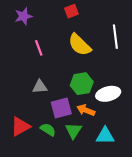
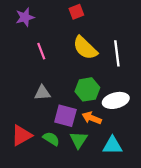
white line: (115, 37) -> (117, 53), moved
purple square: (61, 108) -> (65, 116), turned 30

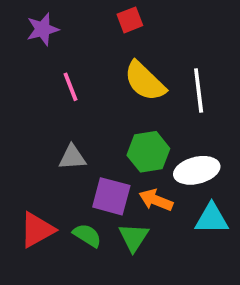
cyan triangle: (112, 145) -> (212, 219), moved

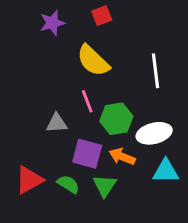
purple star: (43, 29) -> (52, 23), moved
yellow semicircle: (145, 81) -> (93, 61), moved
pink line: (70, 87) -> (87, 101), moved

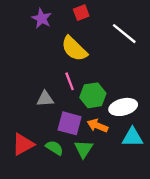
purple star: (52, 23) -> (42, 18), turned -30
white line: (156, 71) -> (124, 34), moved, turned -44

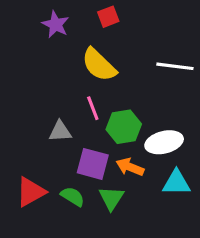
white line: (124, 34) -> (175, 66), moved, turned -32

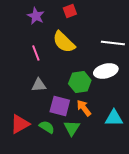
pink line: (93, 108) -> (36, 53), moved
white ellipse: (164, 142) -> (106, 71), moved
orange arrow: (130, 167) -> (84, 108), turned 30

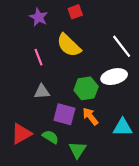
white line: (113, 43) -> (122, 46), turned 45
green triangle: (72, 128) -> (77, 150), moved

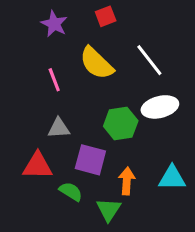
white line: (122, 46) -> (149, 60), moved
orange arrow: (90, 116) -> (127, 181), moved, turned 42
red triangle: (21, 134) -> (38, 166), moved, turned 30

